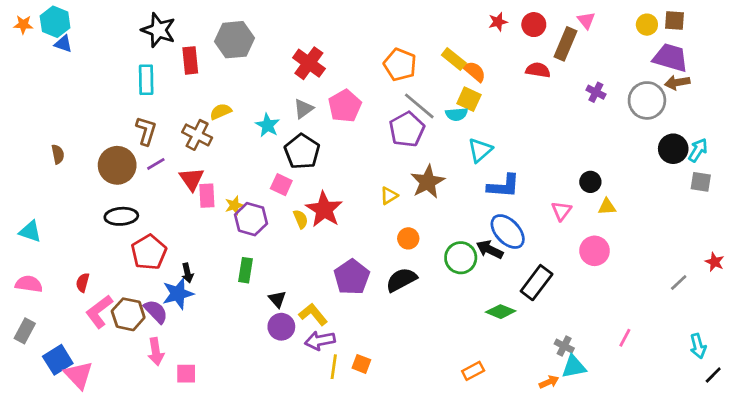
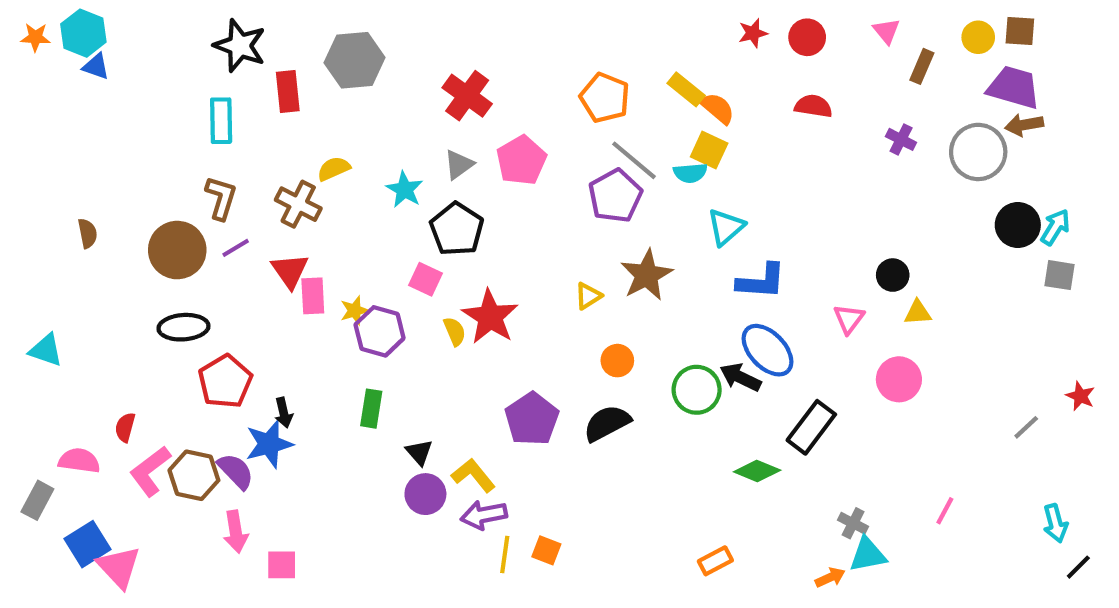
brown rectangle: (566, 44) -> (922, 66), moved, size x0.7
pink semicircle: (29, 284) -> (79, 461), moved

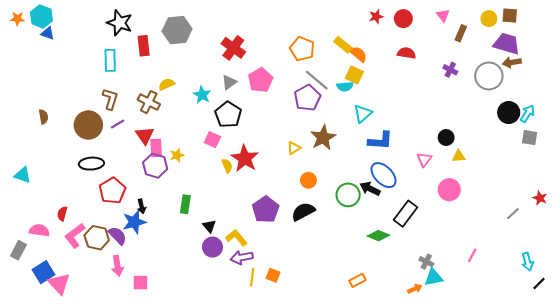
purple hexagon: (380, 331) -> (155, 166), moved

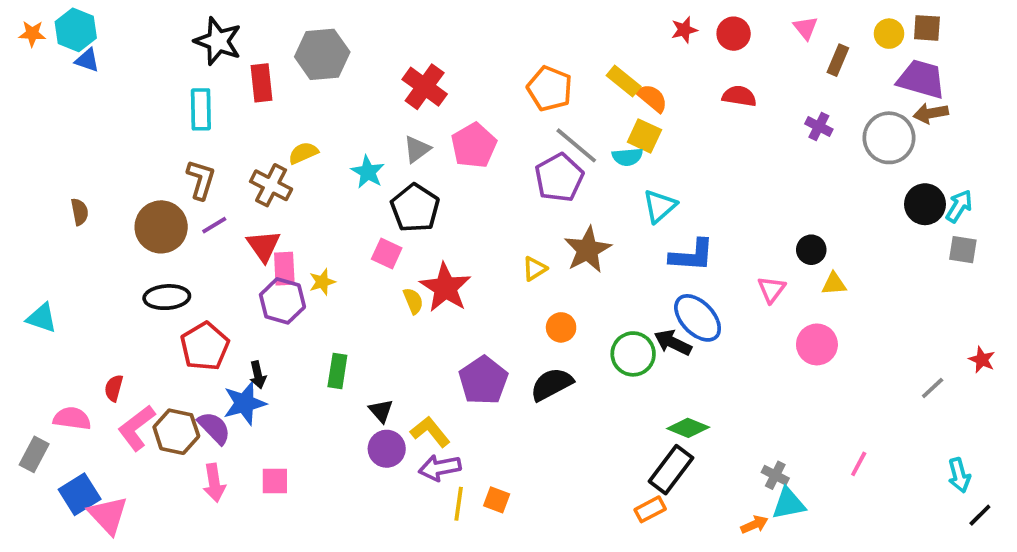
black rectangle: (405, 214) -> (671, 470), moved
pink square: (140, 283) -> (275, 481), moved

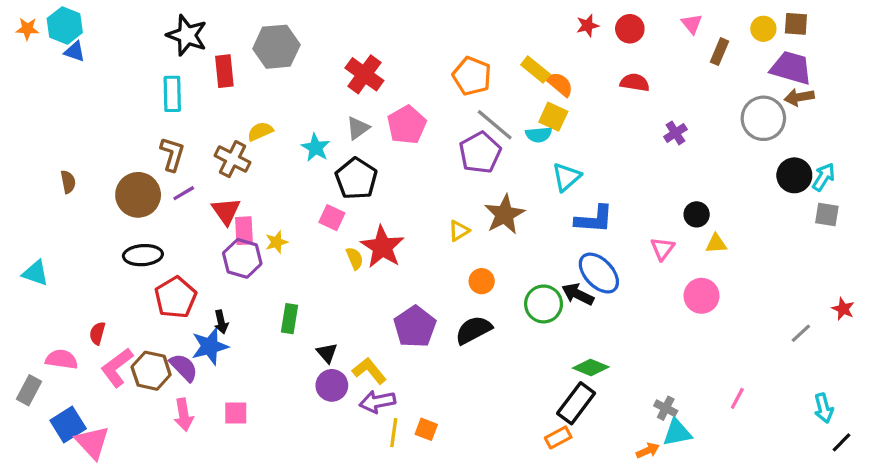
purple cross: (819, 126) -> (675, 133), moved, turned 30

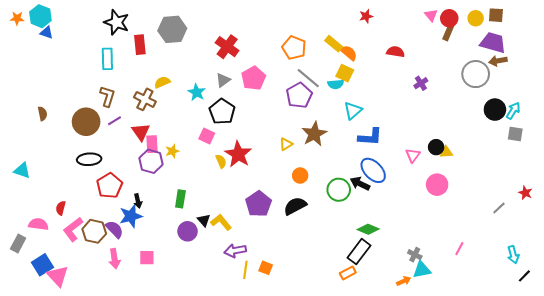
red circle: (630, 29) -> (449, 18), moved
black circle: (697, 214) -> (436, 147), moved
yellow L-shape: (369, 371) -> (221, 222), moved
purple circle: (332, 385) -> (188, 231), moved

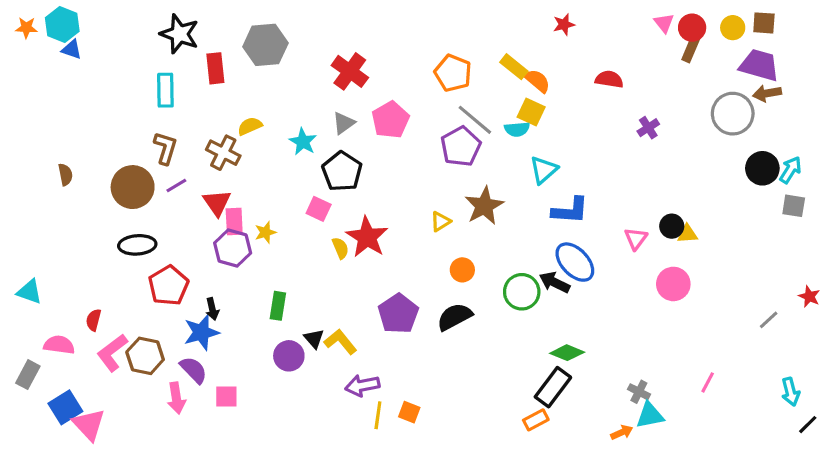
cyan triangle: (22, 170) -> (29, 292), moved
purple semicircle: (114, 229) -> (194, 370), moved

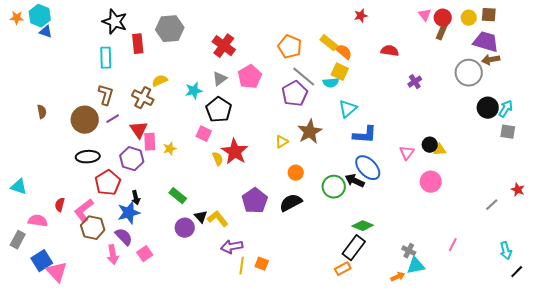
cyan star: (303, 142) -> (194, 91), turned 30
purple hexagon: (233, 248) -> (132, 159), moved
green rectangle: (278, 306) -> (178, 196), turned -60
pink L-shape: (112, 353) -> (84, 211), moved
pink square: (226, 396) -> (145, 254), turned -35

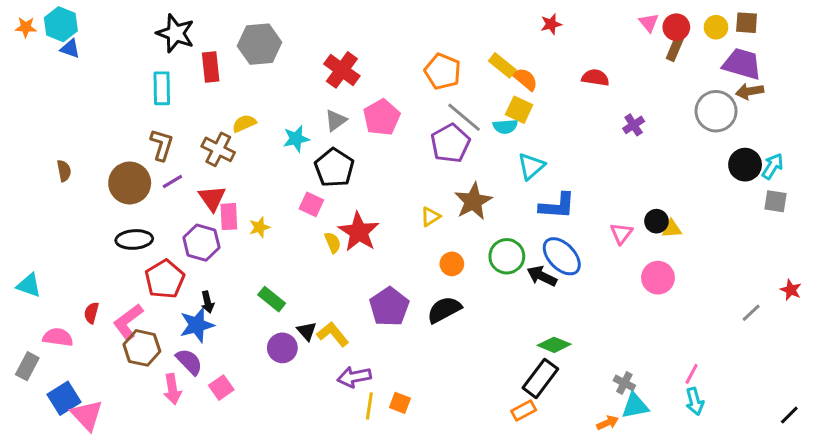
green circle: (334, 187) -> (507, 256), moved
cyan arrow: (506, 251) -> (695, 401), moved

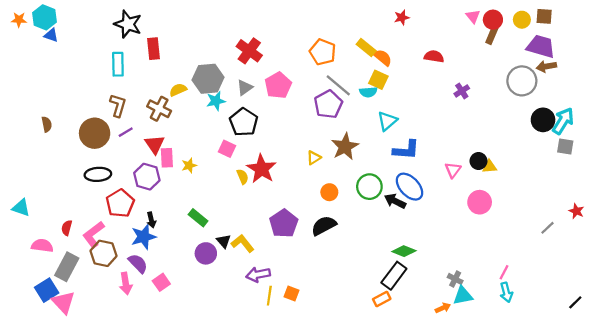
gray hexagon: (259, 44) -> (208, 79), moved
cyan arrow: (773, 166) -> (563, 121), size x1.4
gray rectangle: (27, 366) -> (67, 267), moved, size x1.4

